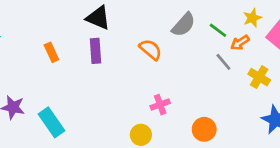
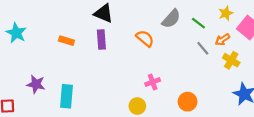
orange arrow: (240, 43) -> (222, 39), moved
orange rectangle: (51, 52) -> (66, 41), turned -48
cyan rectangle: (51, 122) -> (66, 96), turned 40

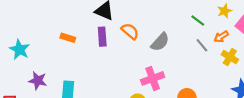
gray semicircle: (171, 19) -> (160, 42), moved
cyan star: (16, 33) -> (19, 49), moved
orange semicircle: (145, 38) -> (130, 31), moved
pink cross: (153, 82) -> (153, 78), size x1.5

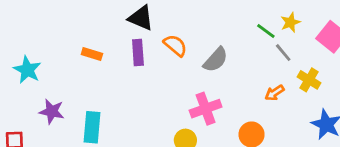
yellow star: (224, 11) -> (290, 22), moved
orange arrow: (221, 37) -> (275, 93), moved
gray line: (202, 45) -> (283, 53), moved

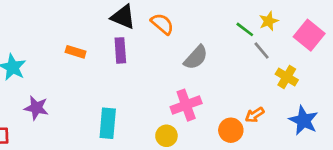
orange semicircle: (175, 45) -> (162, 24), moved
orange arrow: (275, 93) -> (255, 115), moved
cyan rectangle: (92, 127) -> (108, 123), moved

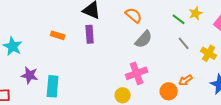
orange semicircle: (162, 24) -> (134, 15), moved
gray line: (262, 50) -> (184, 43), moved
cyan rectangle: (108, 123) -> (53, 86), moved

